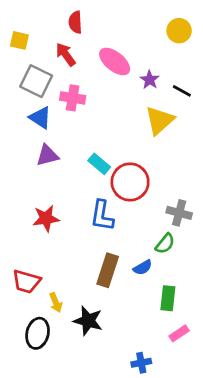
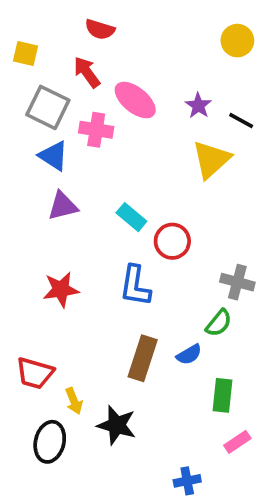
red semicircle: (75, 22) -> (100, 29), turned -70
pink ellipse: (115, 61) -> (135, 100), moved
red circle: (130, 182) -> (172, 241), size x0.7

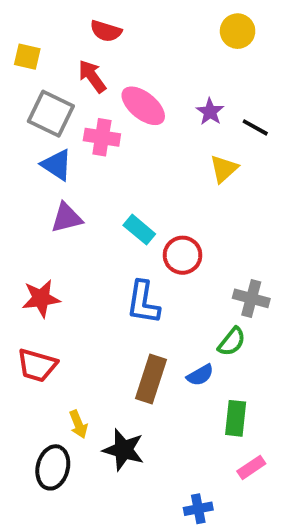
yellow circle: (237, 41) -> (238, 31), moved
yellow triangle: (211, 159) -> (224, 169), size x0.7
red star: (61, 290) -> (41, 298), moved
red trapezoid: (35, 373) -> (37, 365), moved

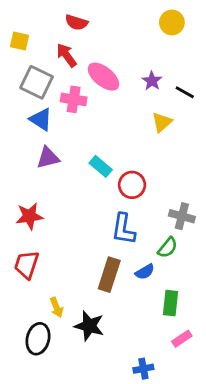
blue L-shape: (143, 302) -> (123, 229), moved
red trapezoid: (37, 365) -> (27, 265), turned 92

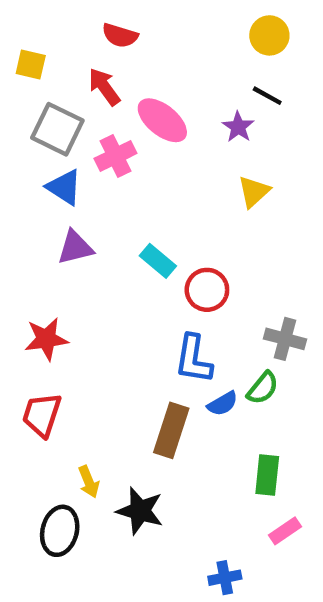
black line: (185, 92) -> (267, 96), moved
pink cross: (74, 99) -> (115, 156), turned -35
blue semicircle: (145, 272) -> (223, 404), moved

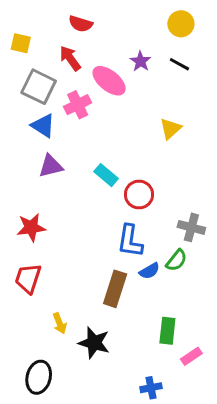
purple star: (238, 127) -> (140, 61), moved
green rectangle: (267, 475) -> (167, 331), moved
black ellipse: (60, 531) -> (39, 377), moved

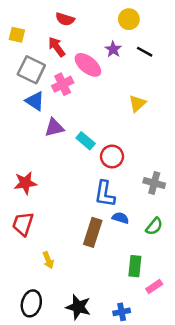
yellow circle: (181, 24) -> (129, 19), moved
purple triangle: (51, 166) -> (54, 128), moved
green semicircle: (176, 260) -> (154, 226), moved
blue semicircle: (149, 271) -> (120, 218), turned -133
black star: (94, 343) -> (78, 307), moved

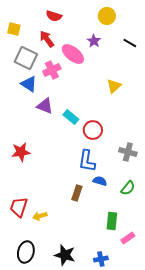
black line: (145, 52) -> (130, 43), moved
purple triangle: (54, 128) -> (45, 106), turned 36
red trapezoid: (23, 224) -> (19, 207), moved
brown rectangle: (93, 232) -> (77, 193), size x0.7
yellow arrow: (48, 260) -> (40, 216), turned 96

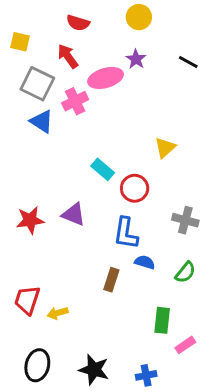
yellow circle: (107, 16) -> (139, 17), moved
pink ellipse: (73, 54) -> (106, 78), turned -55
yellow triangle: (114, 86) -> (165, 148), moved
purple triangle: (45, 106) -> (74, 214), moved

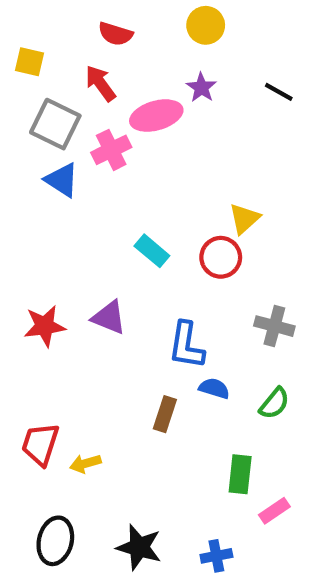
red circle: (135, 188) -> (221, 257), moved

